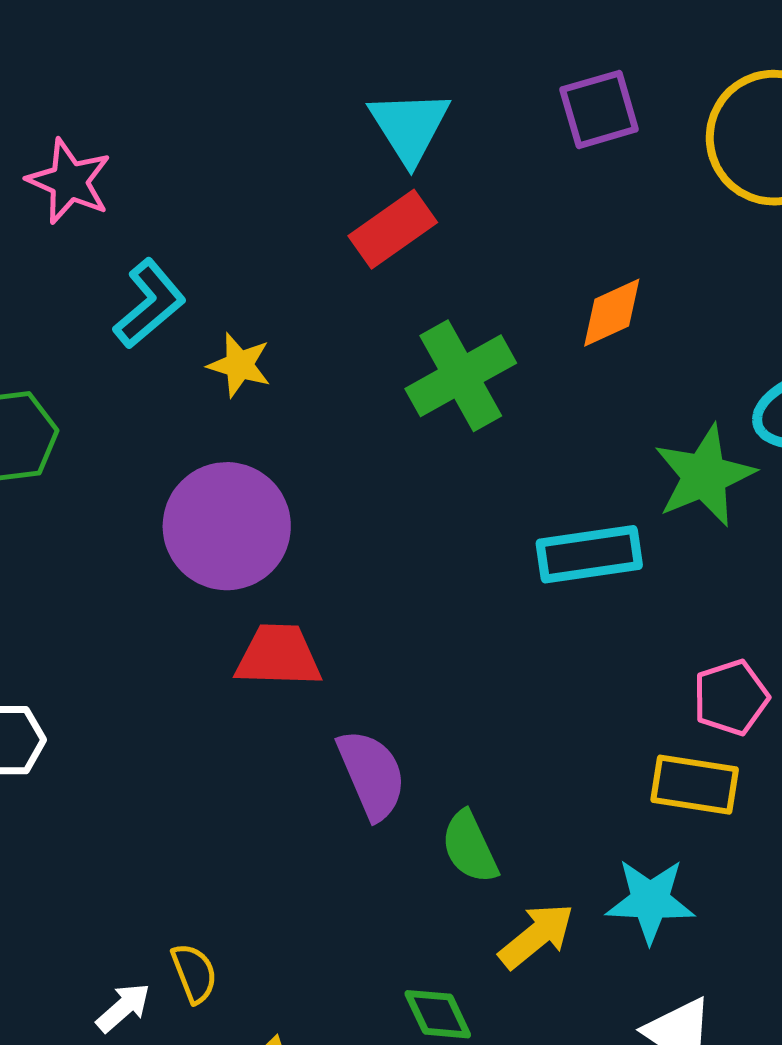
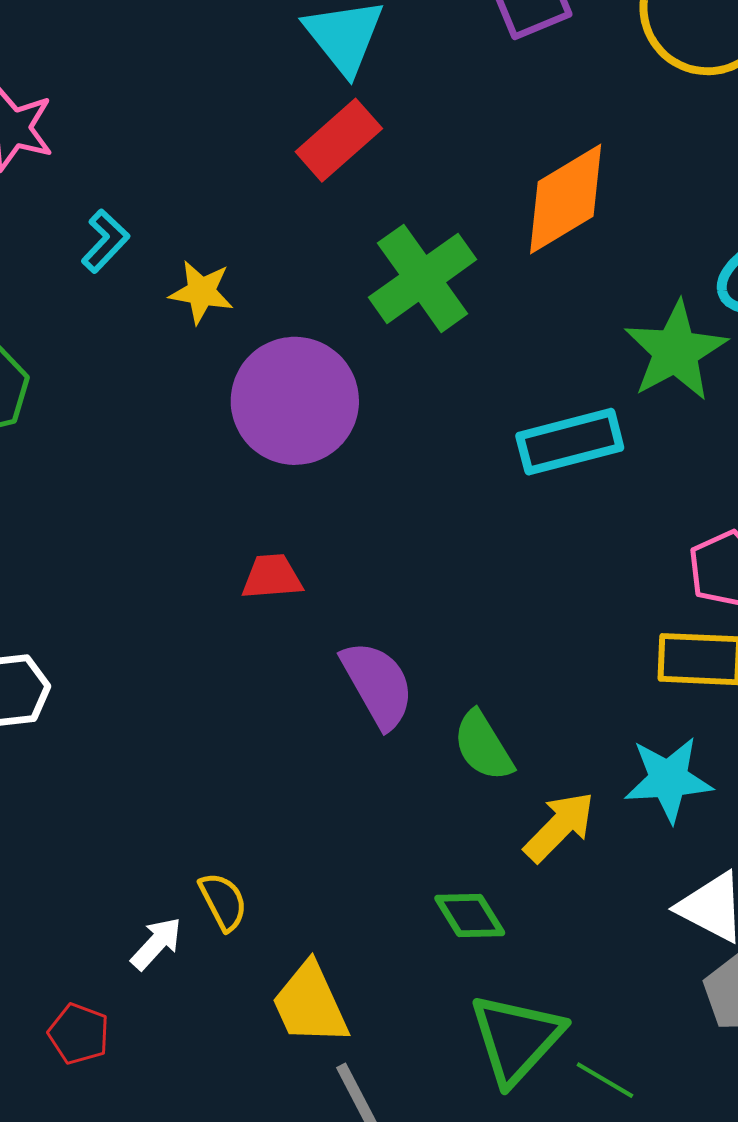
cyan L-shape: (149, 304) -> (105, 241), size x0.7
orange diamond: (612, 313) -> (566, 199), size x1.5
purple circle: (227, 526) -> (295, 401), moved
red trapezoid: (278, 656) -> (272, 577), size x0.7

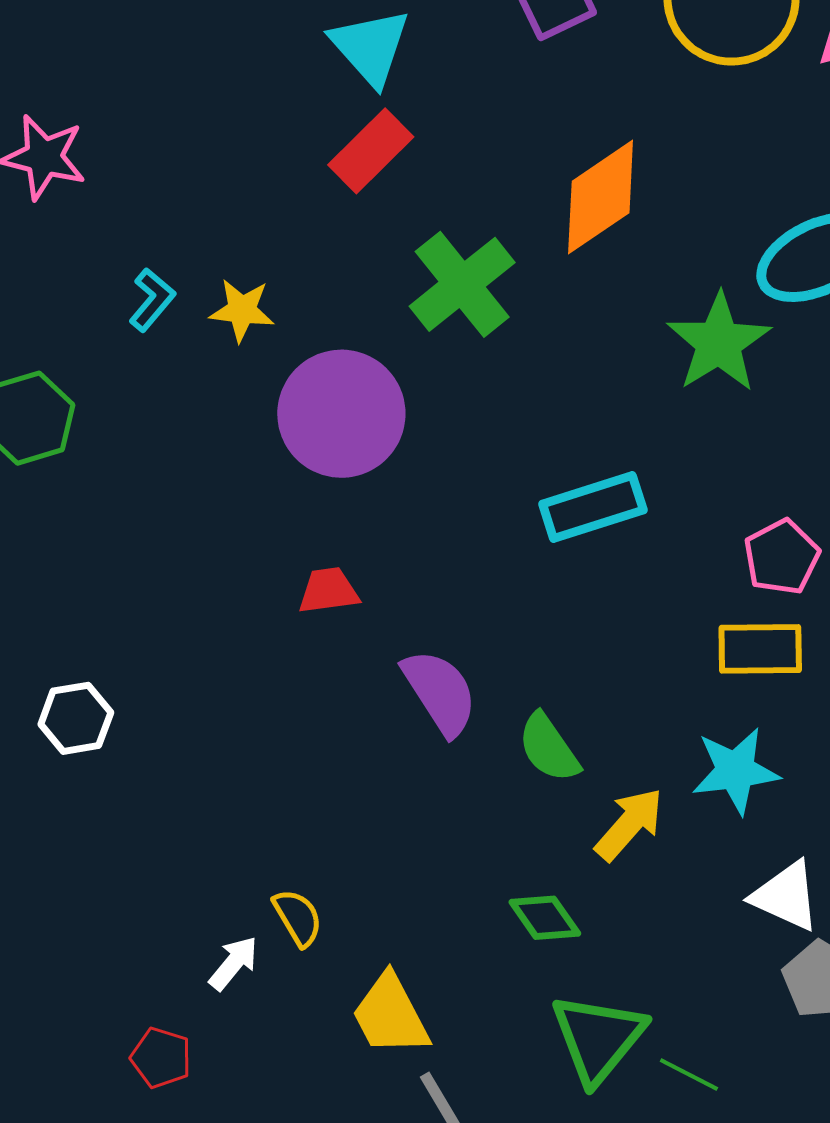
cyan L-shape: (105, 241) -> (152, 300), moved
cyan rectangle: (570, 442) -> (593, 507), moved

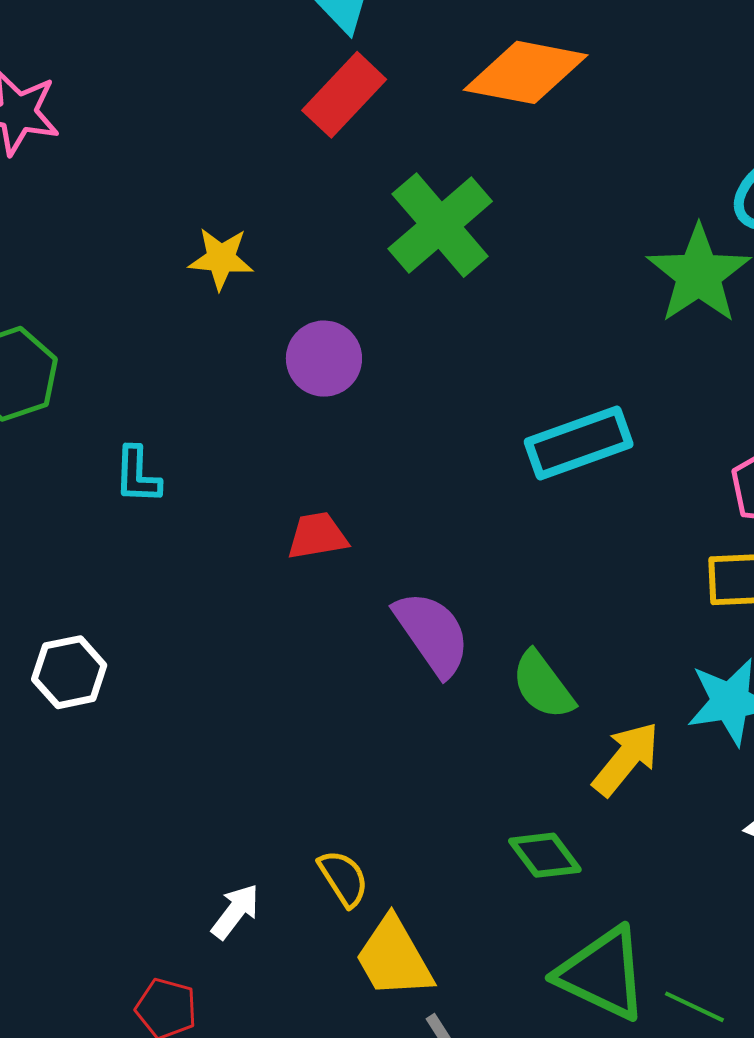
orange diamond: (601, 197) -> (526, 72), moved, turned 47
cyan L-shape: (152, 300) -> (137, 475), moved, turned 144
purple circle: (341, 414) -> (324, 359), size x0.6
yellow semicircle: (298, 917) -> (343, 878), moved
green triangle: (598, 1038) -> (602, 974), turned -42

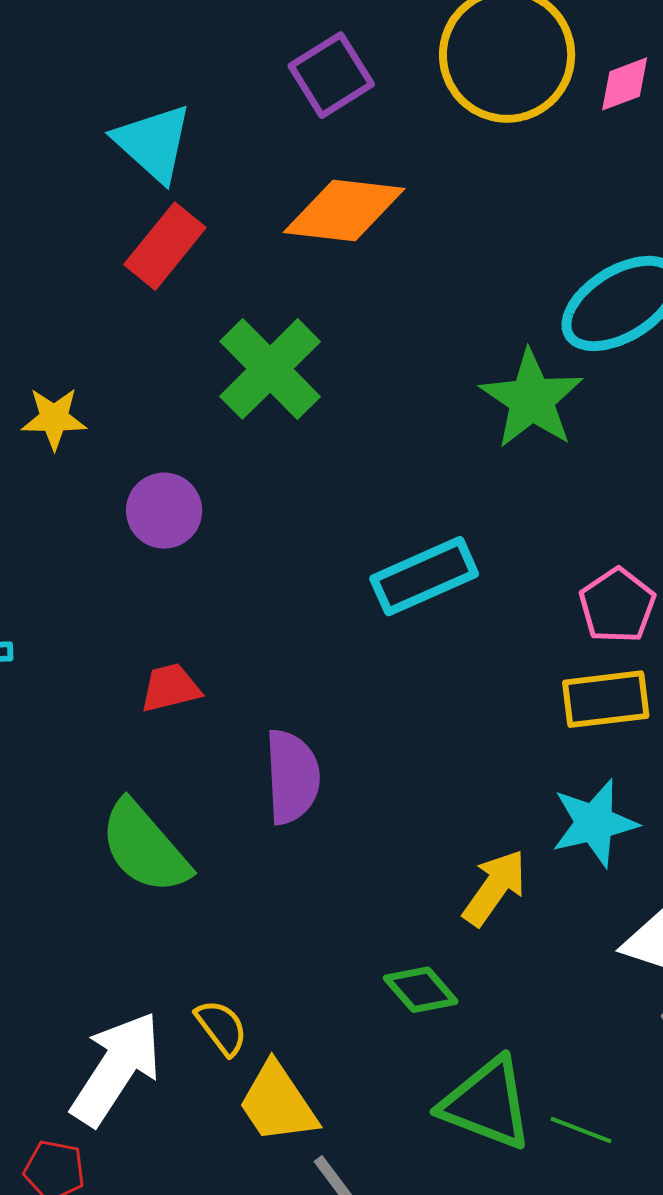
purple semicircle: (432, 633) -> (292, 777), turned 36
green semicircle: (543, 685) -> (145, 847), moved, size x1.4
white arrow: (235, 911) -> (116, 1068), size x2.0

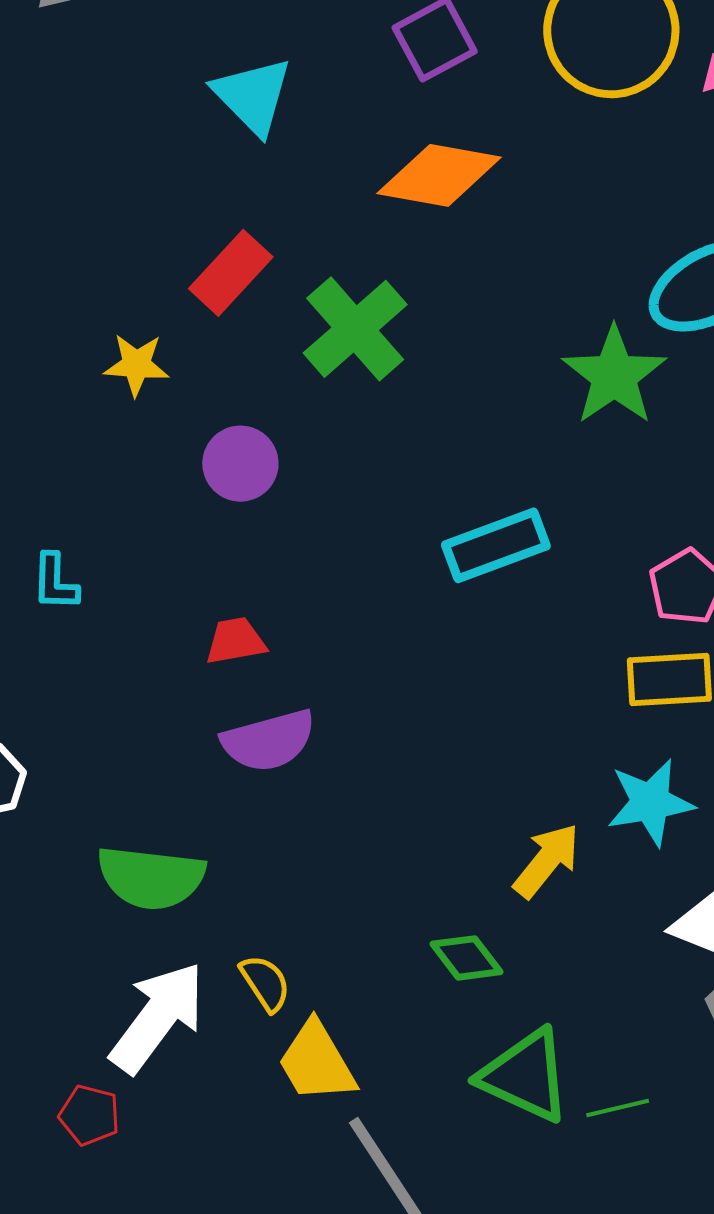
red rectangle: (165, 246) -> (231, 273), moved
purple semicircle: (292, 777) -> (269, 741), moved, turned 74
green semicircle: (145, 847) -> (151, 877), moved, turned -46
green line: (581, 1130) -> (618, 1108), turned -38

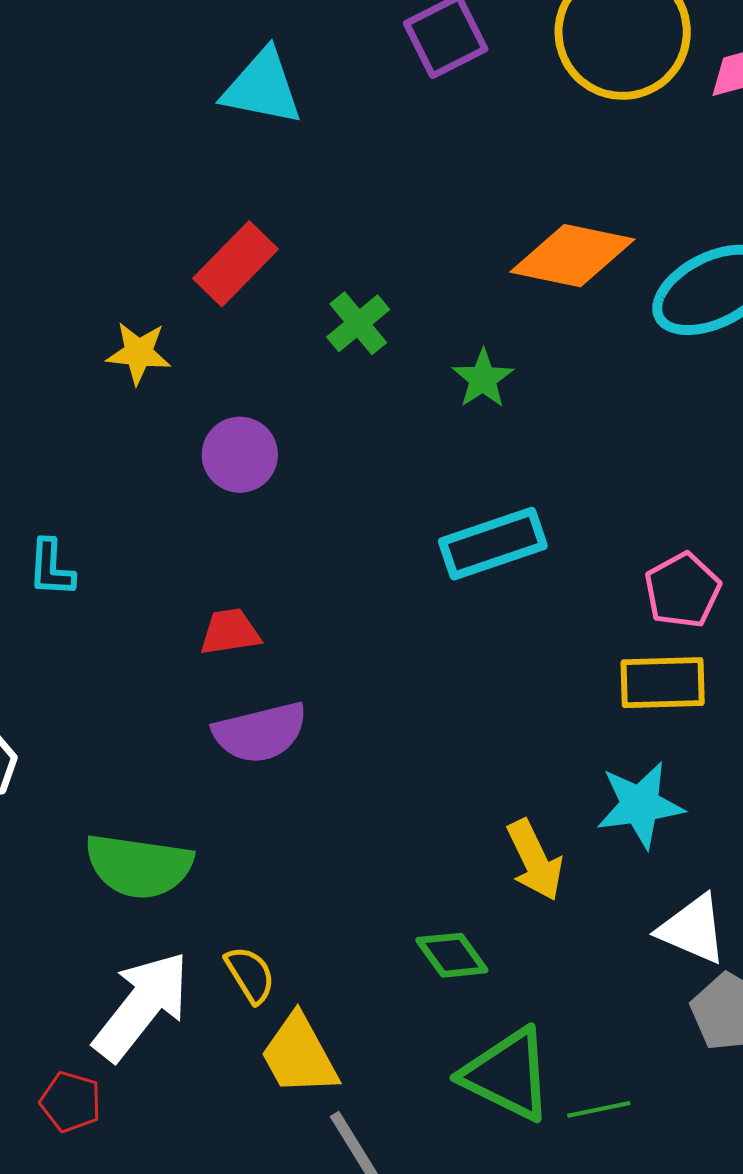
cyan triangle: (253, 96) -> (262, 87), turned -36
orange diamond: (439, 175) -> (572, 256), moved
green cross: (355, 329) -> (358, 323), size x0.6
green star: (614, 376) -> (483, 379), moved, size x0.6
yellow arrow: (547, 861) -> (535, 860), turned 114

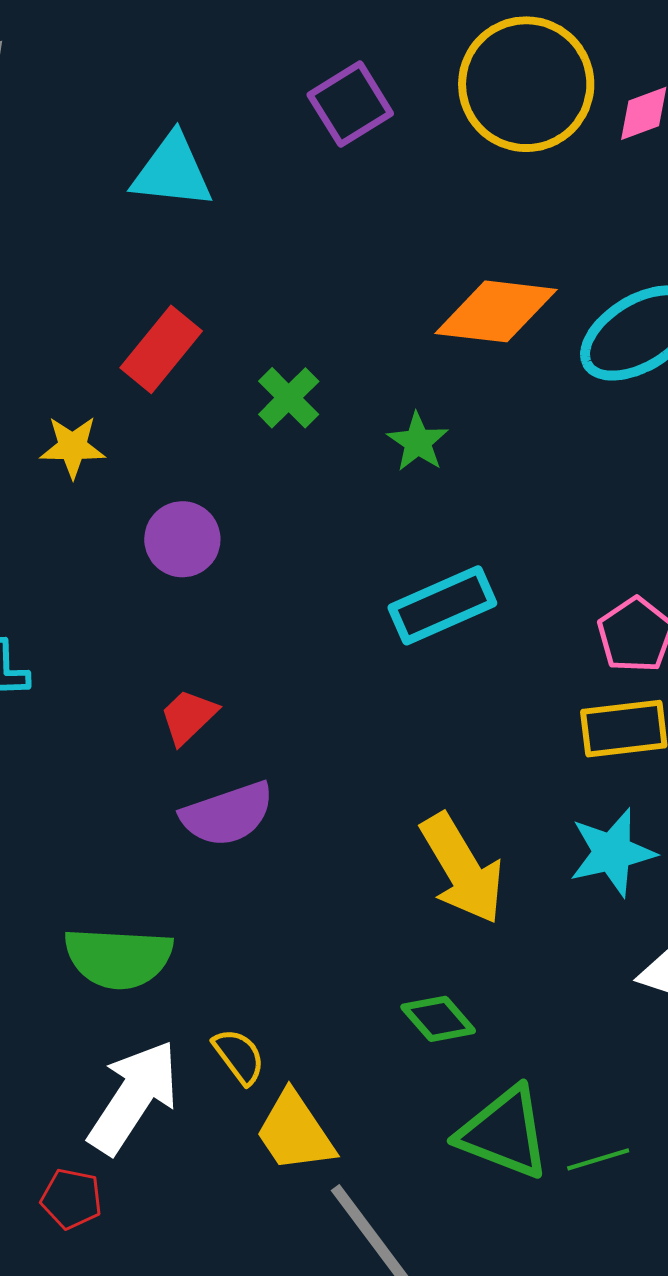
red trapezoid: (230, 632) -> (188, 717), turned -30
yellow arrow: (535, 860) -> (462, 869), moved, size x1.4

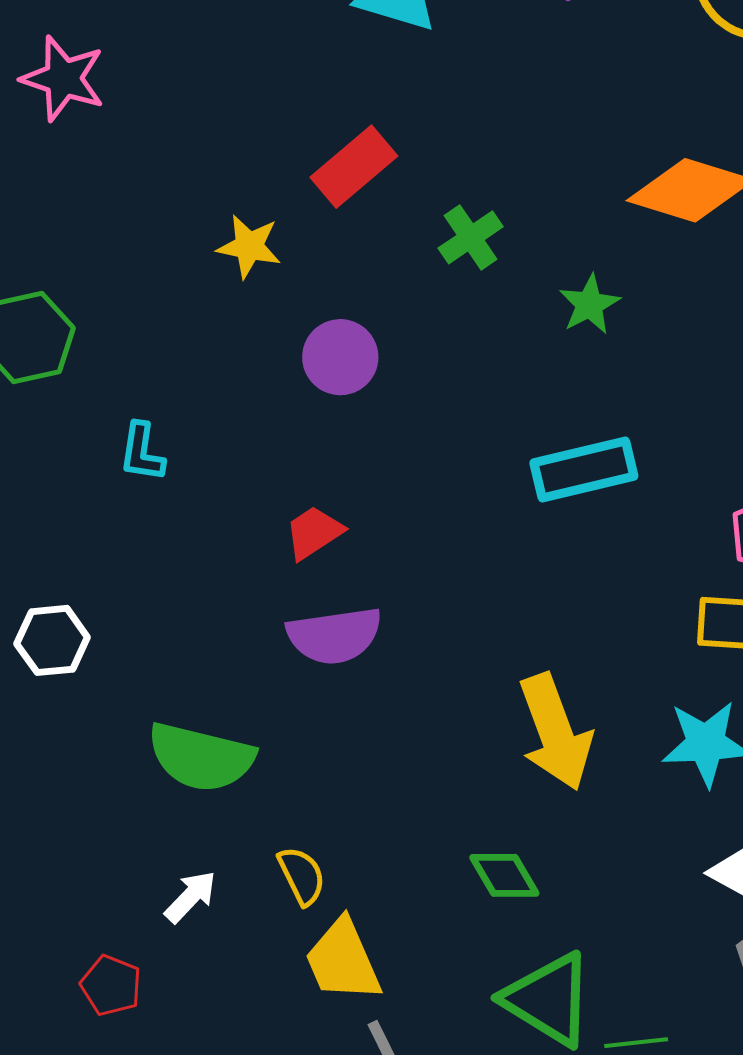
white arrow: (134, 1097) -> (191, 897), size x0.5

